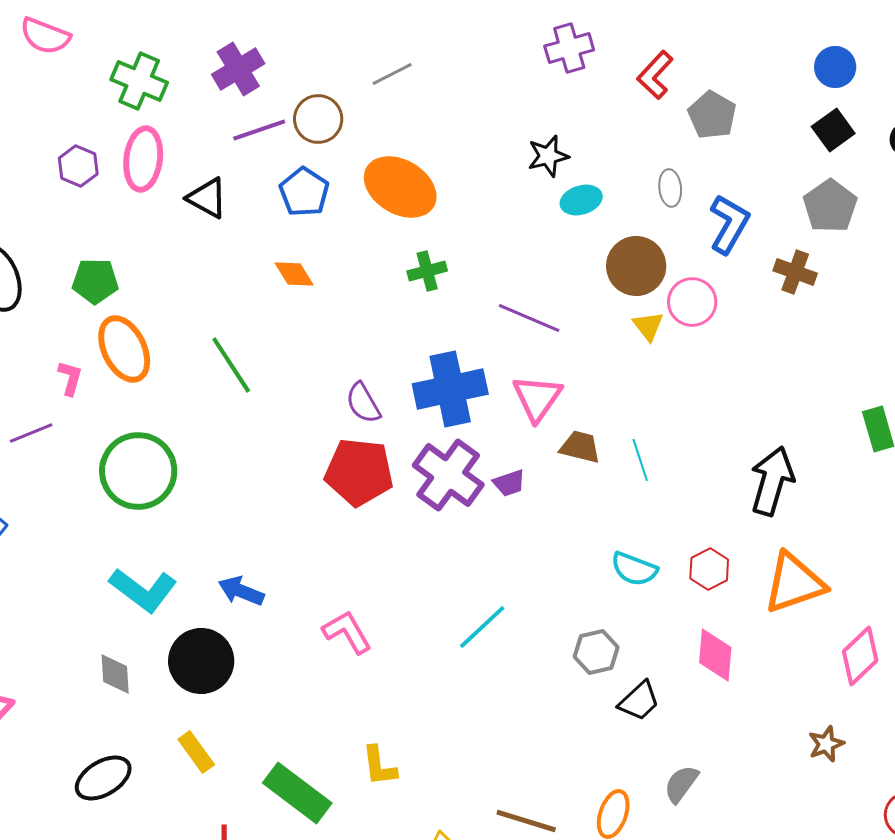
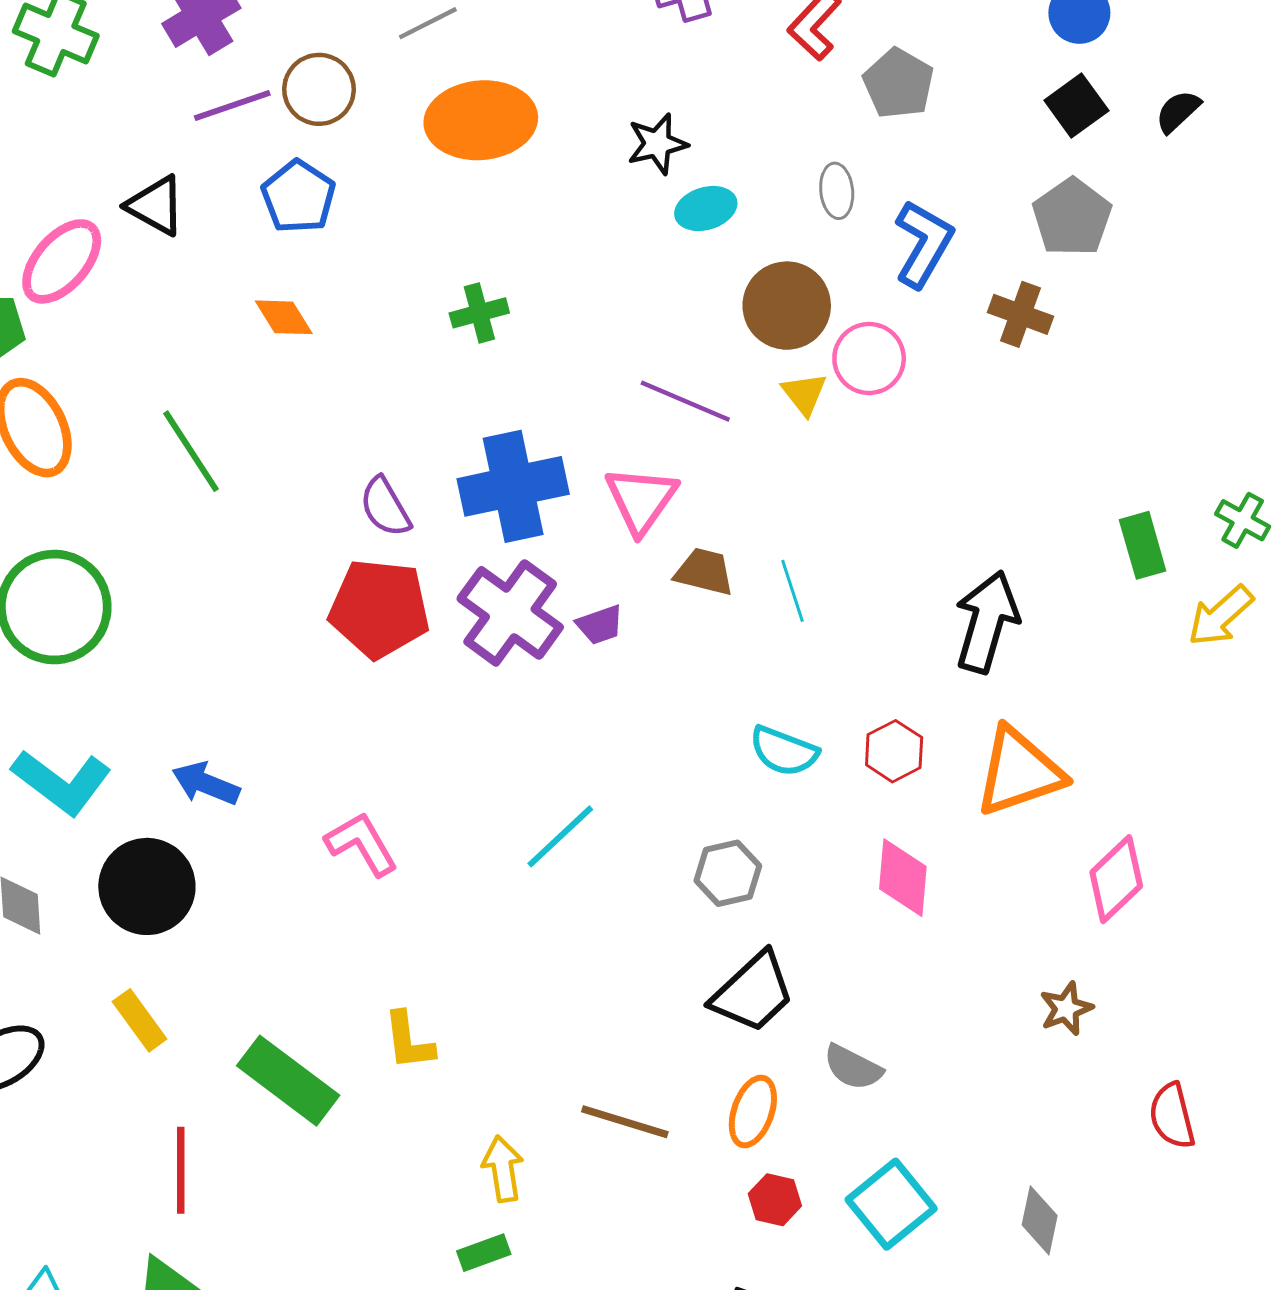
pink ellipse: (143, 159) -> (62, 261), moved, turned 34
orange ellipse: (400, 187) -> (481, 120), moved, turned -36
purple line: (529, 318) -> (685, 401), moved
black trapezoid: (639, 701) -> (753, 992), moved, size x1.4
gray semicircle: (681, 784) -> (853, 1067), turned -99

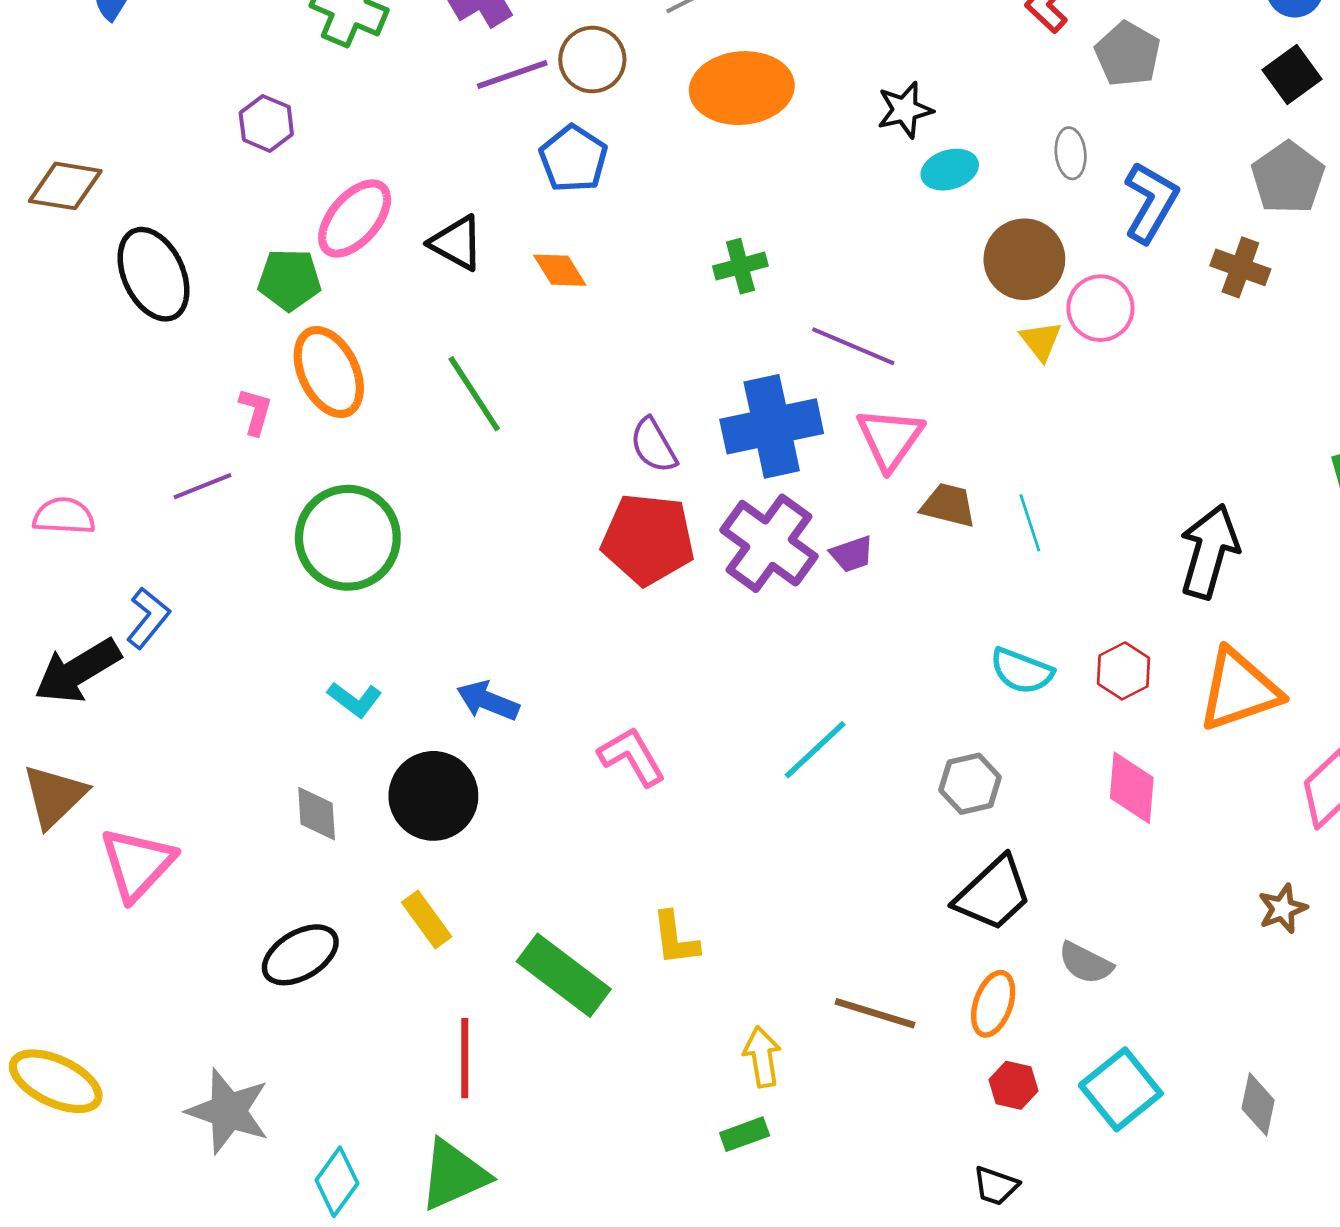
black triangle: (156, 206) -> (456, 243), moved
purple line: (685, 401) -> (853, 346), moved
cyan L-shape: (62, 782) -> (355, 699), size x0.6

